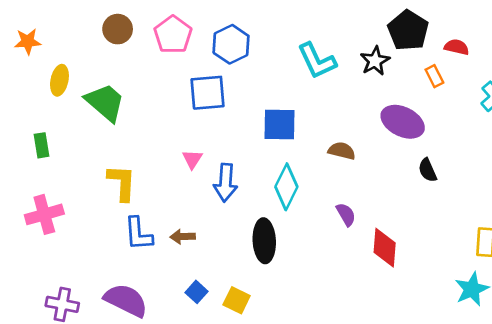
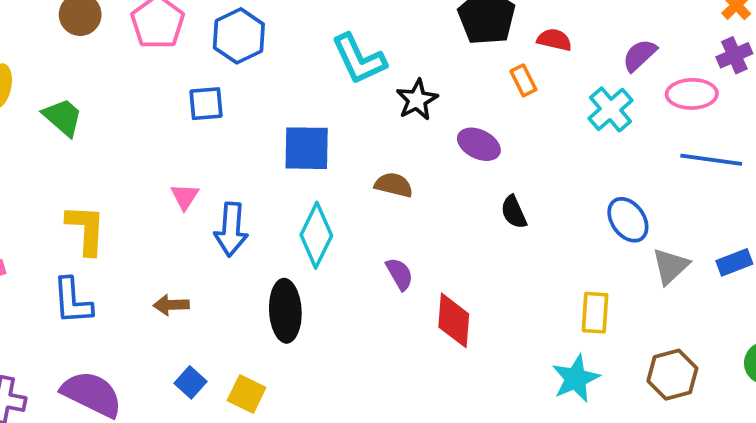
black star: (375, 61) -> (417, 100), moved
blue square: (208, 93) -> (206, 104), size x0.7
green trapezoid: (105, 102) -> (63, 117), size x0.7
purple ellipse: (403, 122) -> (479, 144), size x0.7
blue L-shape: (138, 234) -> (72, 301), moved

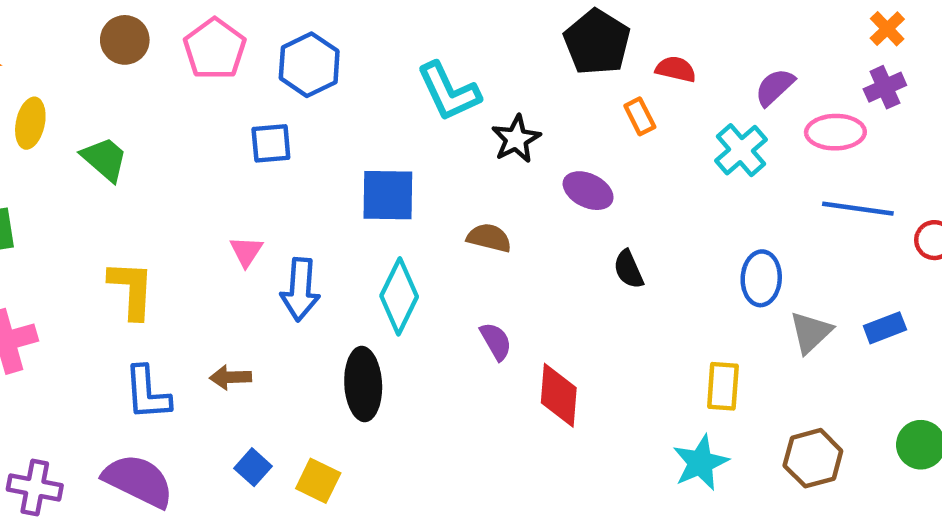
blue ellipse: (628, 220) -> (761, 278), turned 39
blue L-shape: (72, 301) -> (147, 393), moved

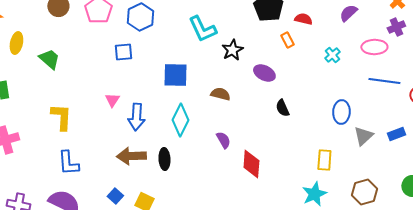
purple semicircle: (775, 87) -> (348, 13), moved
cyan cross: (741, 150) -> (332, 55), size x0.7
brown arrow: (230, 377) -> (131, 156), moved, size x1.6
black ellipse: (363, 384) -> (164, 159), size x0.7

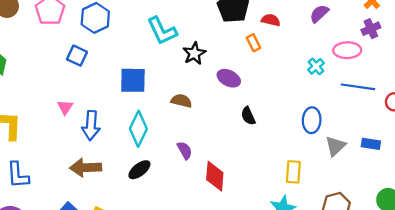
blue square: (123, 52) -> (77, 56), turned 30
cyan cross: (332, 55) -> (316, 66), moved
blue rectangle: (396, 134) -> (371, 144), turned 30
black ellipse: (164, 159) -> (139, 170), moved, turned 55

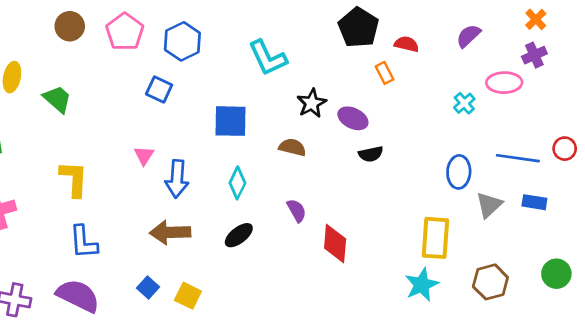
black star: (194, 53) -> (312, 103), moved
blue line: (358, 87) -> (518, 158), moved
black semicircle: (248, 116) -> (371, 154), moved, turned -78
cyan diamond: (138, 129) -> (237, 183), size x0.7
yellow rectangle: (293, 172) -> (435, 238), size x1.4

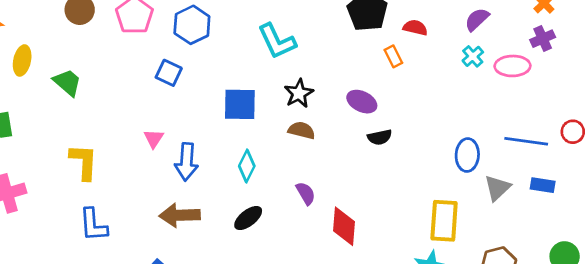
black star: (312, 103) -> (299, 93), moved
cyan cross: (464, 103) -> (473, 56), moved

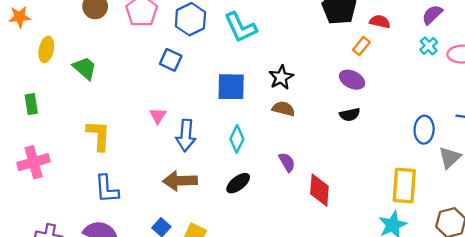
cyan L-shape: (277, 41) -> (240, 27), moved
orange rectangle: (393, 56) -> (361, 46), turned 66
purple ellipse: (362, 102) -> (352, 80), moved

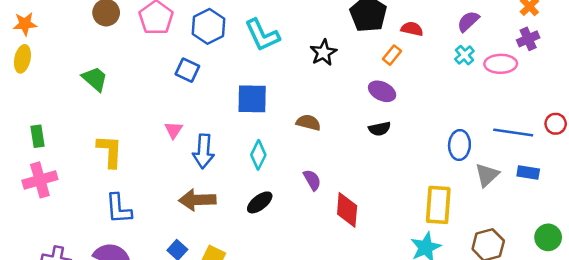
yellow ellipse: (46, 49) -> (22, 59), moved
black star: (281, 77) -> (323, 53), moved
green rectangle: (31, 104) -> (37, 136), moved

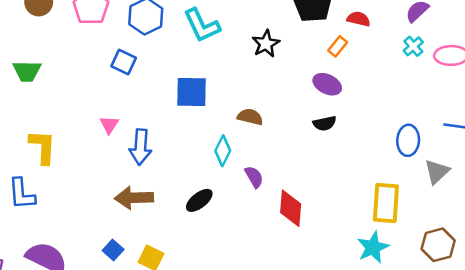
green trapezoid: (95, 79) -> (27, 71), turned 140
cyan diamond: (258, 155) -> (223, 151), moved
blue L-shape: (119, 209) -> (22, 194), moved

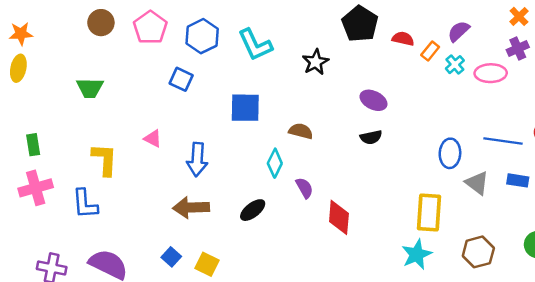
orange rectangle: (338, 46) -> (430, 51), moved
pink triangle: (109, 125) -> (153, 139), moved, turned -36
gray triangle: (437, 172) -> (477, 183), turned -40

